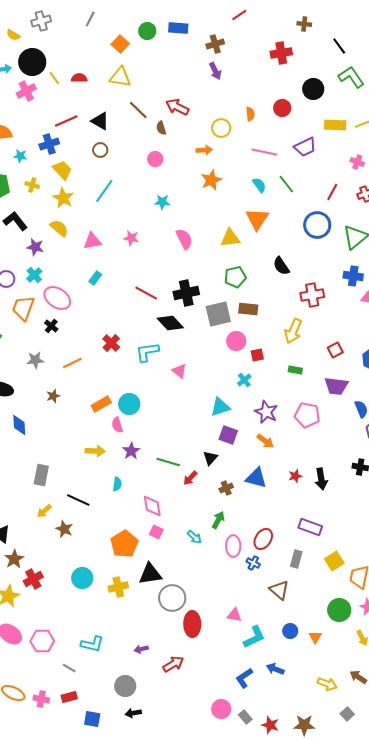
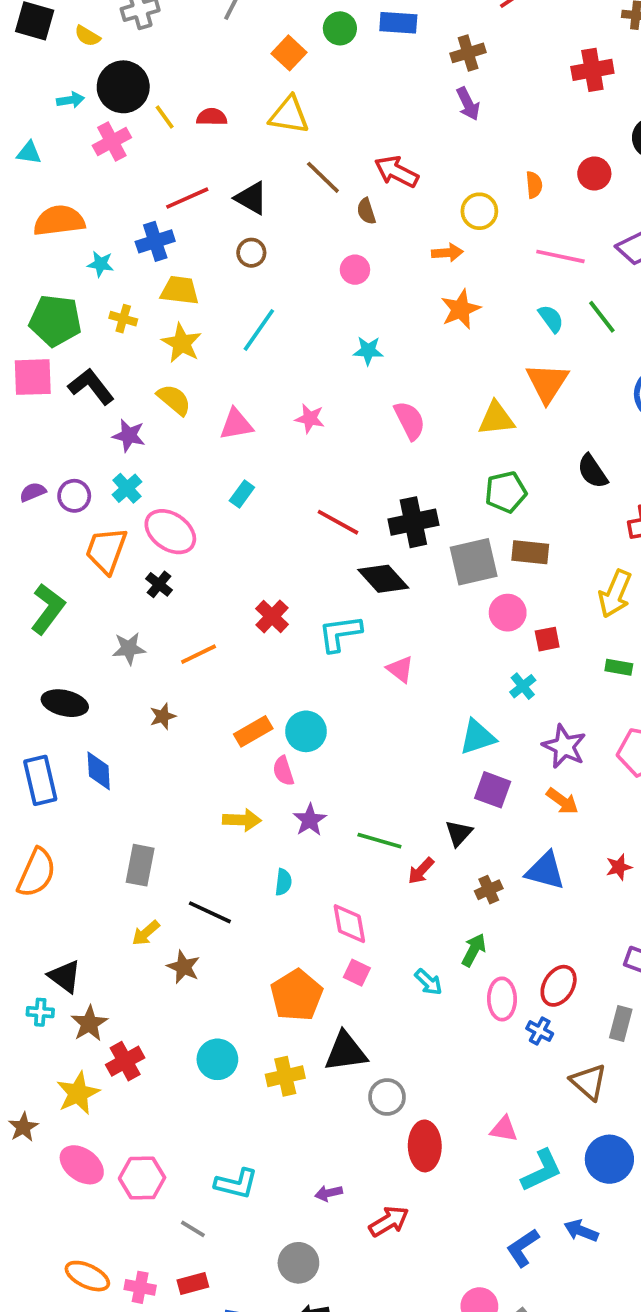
yellow trapezoid: (62, 170) -> (180, 290), turned -40
gray circle: (172, 598) -> (387, 1097), size x0.7
blue circle: (290, 631) -> (609, 1159), size x1.6

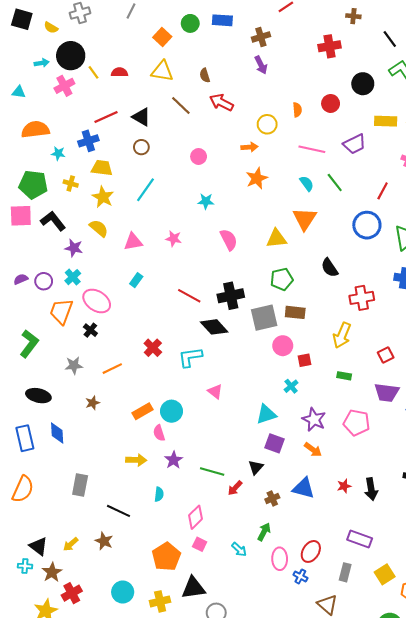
brown semicircle: (366, 211) -> (205, 75), moved
pink triangle: (400, 669) -> (215, 391), moved
pink diamond: (349, 924) -> (195, 517), turned 55
yellow arrow: (146, 933) -> (71, 544), moved

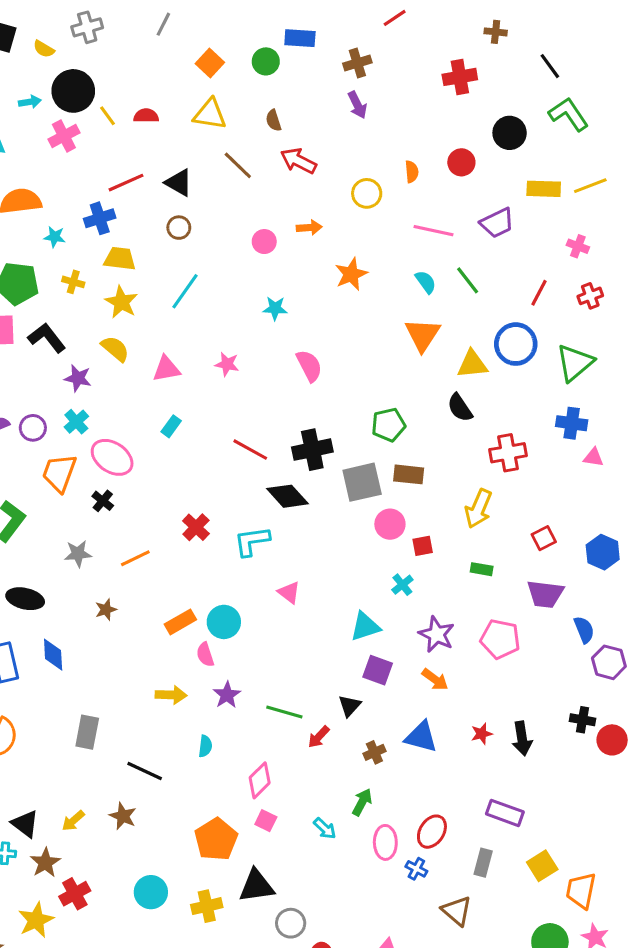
green circle: (190, 23) -> (266, 61), moved
orange arrow: (249, 147) -> (309, 228), moved
yellow triangle: (277, 239) -> (472, 364), moved

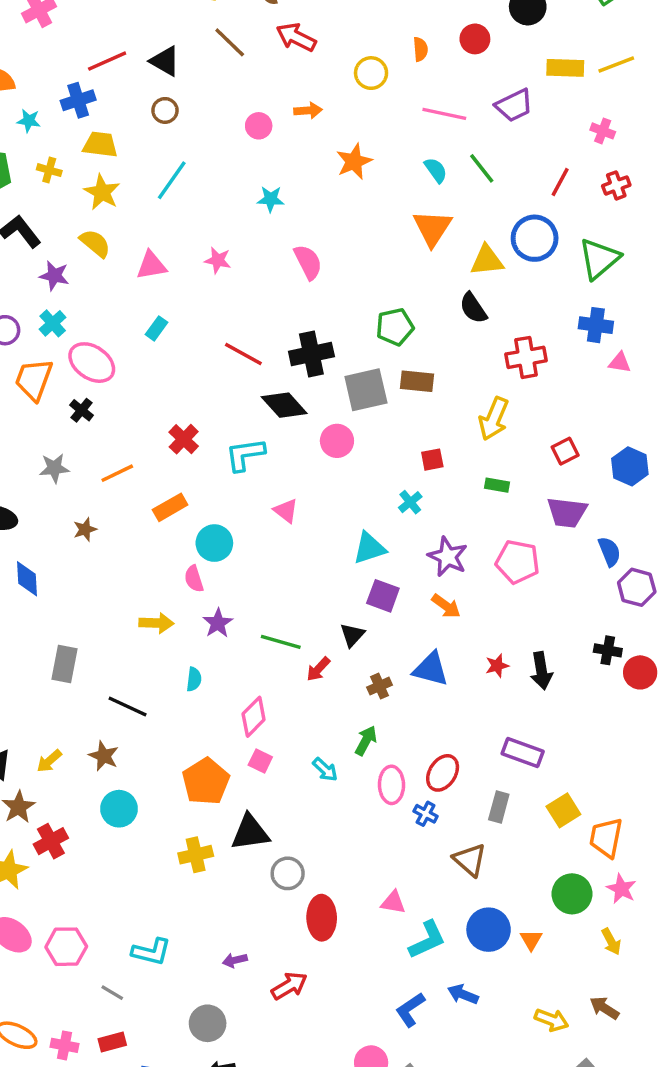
pink circle: (390, 524) -> (337, 441), moved
orange rectangle: (180, 622) -> (170, 507), moved
cyan circle: (151, 892) -> (119, 809), moved

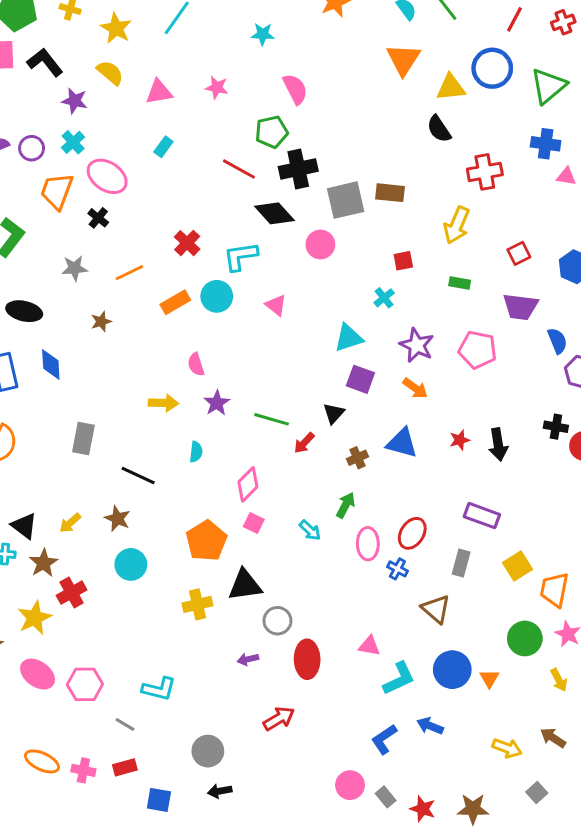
green pentagon: (395, 327) -> (272, 132), moved
cyan circle: (214, 543) -> (217, 296), moved
purple arrow: (235, 960) -> (248, 659), moved

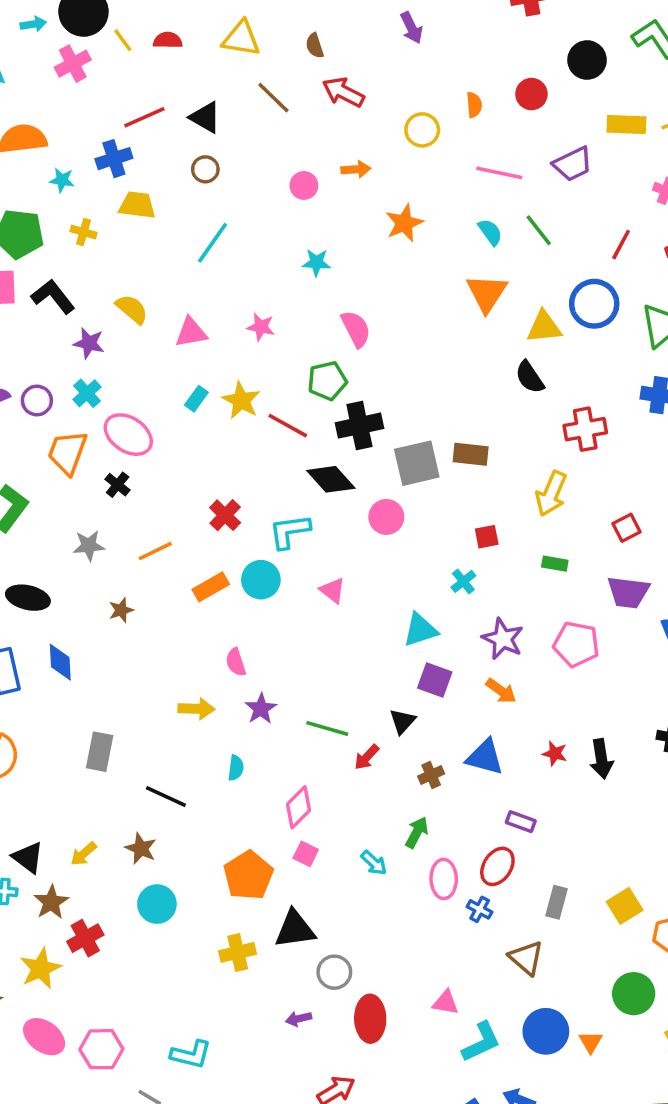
yellow star: (116, 28) -> (241, 400), moved
red star: (460, 440) -> (555, 754), turned 30
purple rectangle: (482, 516) -> (521, 822), moved, size x0.7

